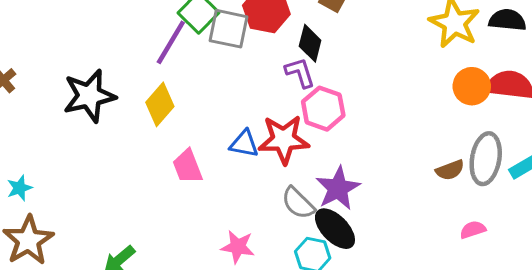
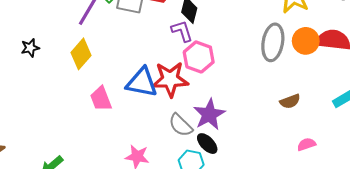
black star: (89, 96) -> (30, 48), size x0.5
blue triangle: (244, 144) -> (142, 82), size x1.5
gray ellipse: (486, 159) -> (273, 42), moved
black ellipse: (335, 229) -> (207, 144), size x0.7

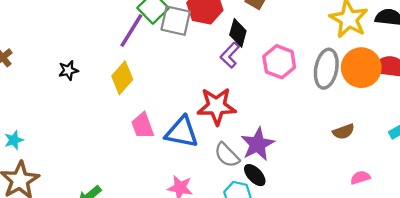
purple L-shape: (182, 31) -> (230, 55), turned -120
orange circle: (306, 41) -> (361, 68), size x1.4
pink hexagon: (199, 57) -> (279, 62), moved
blue triangle: (142, 82) -> (182, 132), moved

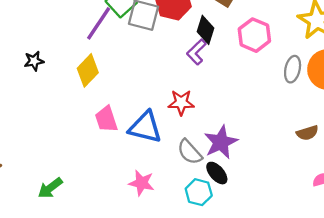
pink hexagon: (279, 62) -> (254, 35), moved
gray ellipse: (326, 69) -> (293, 69), size x0.7
red star: (217, 106) -> (181, 103), size x0.7

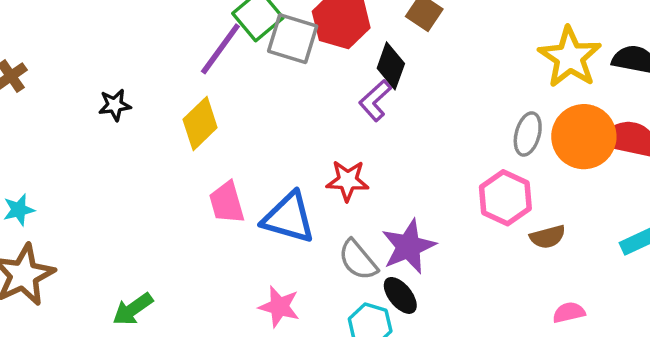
pink hexagon: (254, 35) -> (505, 198), moved

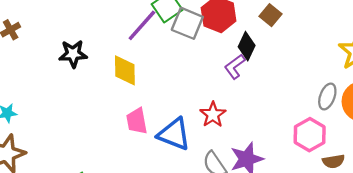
black star: (115, 105) -> (73, 54), size x1.4
yellow diamond: (200, 123) -> (125, 70), turned -52
red star: (348, 181) -> (213, 115), turned 30

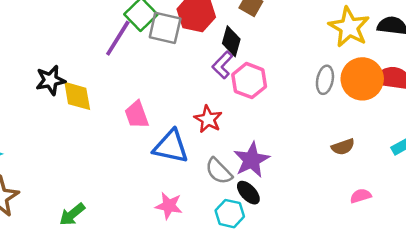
yellow diamond: (125, 70) -> (77, 96), moved
pink trapezoid: (137, 121) -> (137, 115), moved
pink hexagon: (310, 135) -> (249, 81), moved

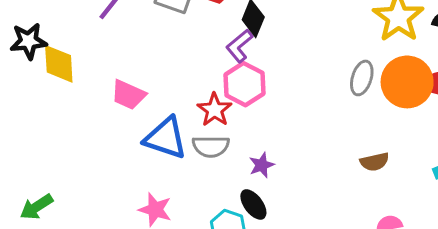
pink hexagon: (249, 81) -> (244, 84), moved
pink trapezoid: (137, 115) -> (128, 95), turned -52
purple star: (251, 160) -> (262, 165), size x0.6
gray semicircle: (219, 171) -> (211, 146), moved, turned -52

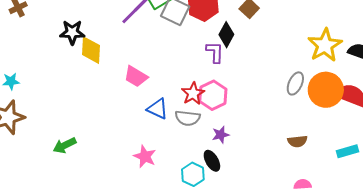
purple L-shape: (239, 46) -> (215, 52), turned 125
pink hexagon: (244, 84) -> (213, 95), moved
blue triangle: (166, 138) -> (158, 109), size x0.7

